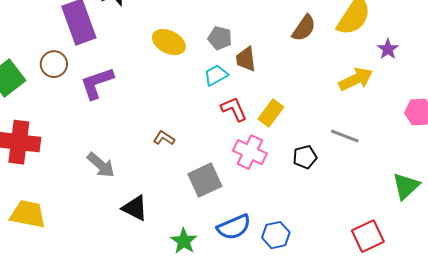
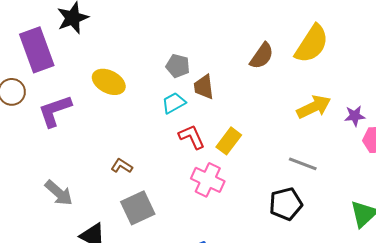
yellow ellipse: (169, 42) -> (109, 82), moved
purple star: (388, 49) -> (355, 116), moved, turned 30
black pentagon: (305, 157) -> (286, 204), moved, size x1.4
gray square: (205, 180) -> (138, 208), moved

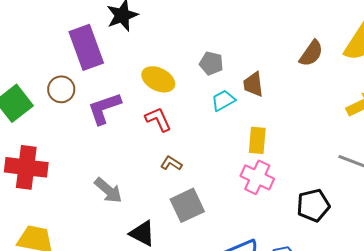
gray pentagon: (178, 66) -> (211, 63), moved
red L-shape: (192, 137) -> (158, 119), moved
yellow rectangle: (229, 141) -> (257, 140), moved, turned -32
black pentagon: (286, 204) -> (313, 205), moved

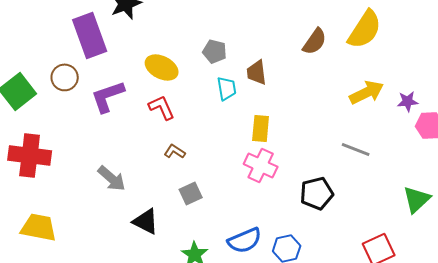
cyan trapezoid: (223, 100) -> (227, 88), turned 110
gray square: (187, 205) -> (191, 193), size x0.7

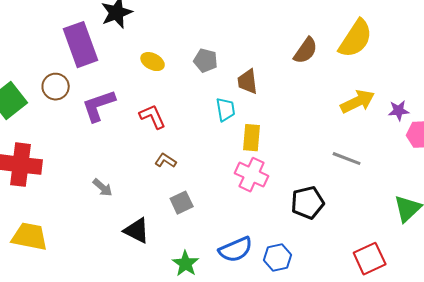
yellow ellipse: (162, 67) -> (153, 62), moved, size x0.7
cyan trapezoid: (227, 88) -> (226, 110), moved
gray arrow: (112, 178) -> (103, 188), size x0.7

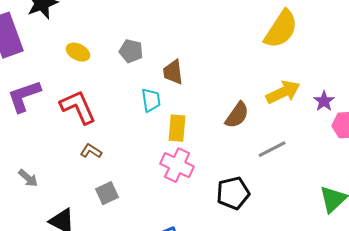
brown semicircle: (306, 51) -> (237, 115), moved
purple star: (399, 111) -> (324, 101), turned -30
red L-shape: (153, 117) -> (78, 107), size x1.4
gray line: (347, 159) -> (272, 149), turned -48

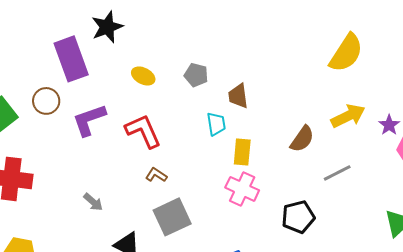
gray square: (107, 193) -> (172, 217), size x1.6

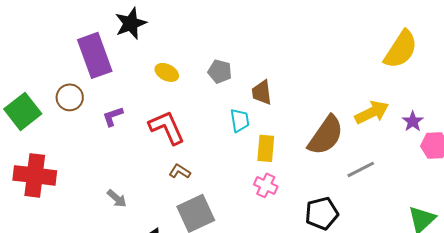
yellow semicircle: (346, 53) -> (401, 49), moved
purple L-shape: (89, 120) -> (113, 116), size x0.6
brown semicircle: (302, 139) -> (326, 135), size x1.5
pink cross: (242, 189) -> (266, 185), size x0.7

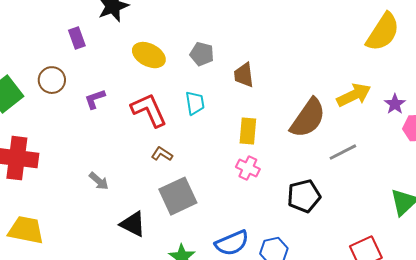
purple rectangle: (95, 55) -> (77, 38), size x0.5
yellow ellipse: (167, 72) -> (149, 55), size x1.4
cyan trapezoid: (240, 120) -> (195, 103), moved

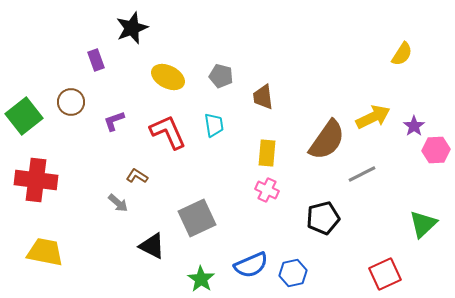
yellow semicircle: (383, 32) -> (402, 54), size x0.6
brown L-shape: (162, 154) -> (137, 176), moved

